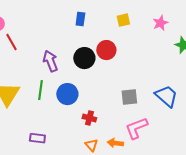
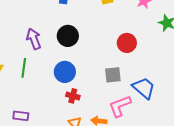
red circle: (106, 50) -> (127, 43), moved
blue circle: (67, 94) -> (65, 72), moved
blue trapezoid: (166, 96) -> (144, 88), moved

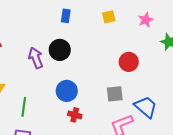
black circle: (68, 36) -> (60, 50), moved
green line: (24, 68) -> (24, 107), moved

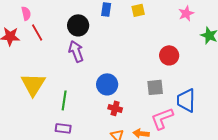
yellow square: (109, 17) -> (138, 10), moved
black circle: (60, 50) -> (78, 25), moved
blue trapezoid: (146, 107) -> (186, 100), turned -130

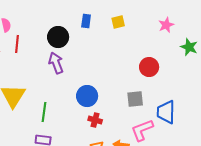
red line: (37, 32) -> (17, 44), turned 36

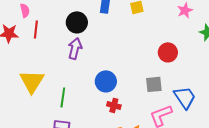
purple arrow: (56, 63) -> (75, 48), turned 35
blue trapezoid: (166, 112) -> (185, 97), turned 145

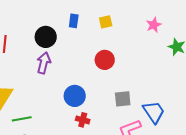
red circle: (168, 52) -> (105, 60), moved
green line: (63, 97) -> (22, 119), moved, turned 72

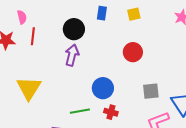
green line: (22, 119) -> (80, 111), moved

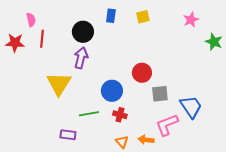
red circle: (133, 52) -> (142, 73), moved
yellow triangle: (29, 88) -> (59, 84), moved

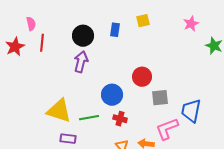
blue rectangle: (111, 16) -> (115, 30), moved
red star: (15, 43) -> (15, 47), turned -30
yellow triangle: (59, 84) -> (59, 111), moved, turned -44
blue trapezoid: (191, 107) -> (191, 111), turned -135

